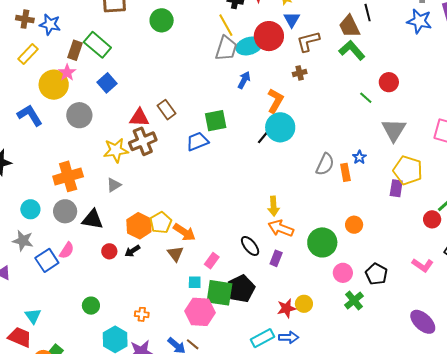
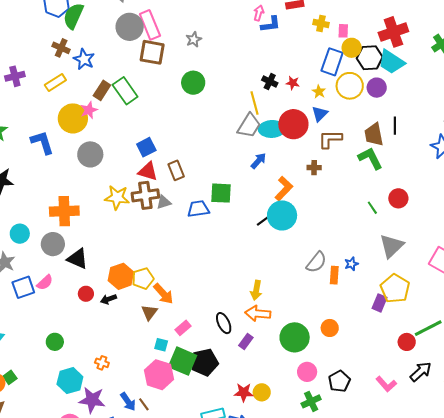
blue square: (107, 83) -> (146, 147), moved
gray triangle: (114, 185) -> (164, 202), moved
orange arrow: (281, 228) -> (258, 314), turned -30

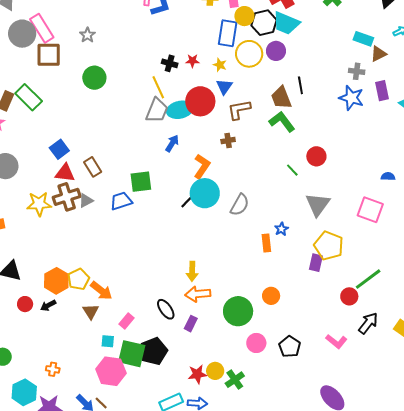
gray semicircle: (316, 262) -> (240, 205), moved
green cross: (311, 401) -> (235, 380), moved

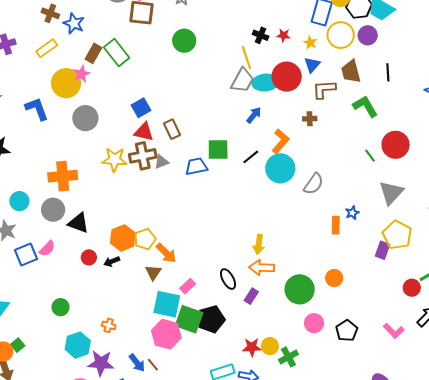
brown trapezoid: (281, 98) -> (351, 72), moved
red circle: (316, 156) -> (396, 145), size x1.4
black line: (188, 200) -> (251, 157), moved
cyan square: (108, 341) -> (167, 304), size x2.0

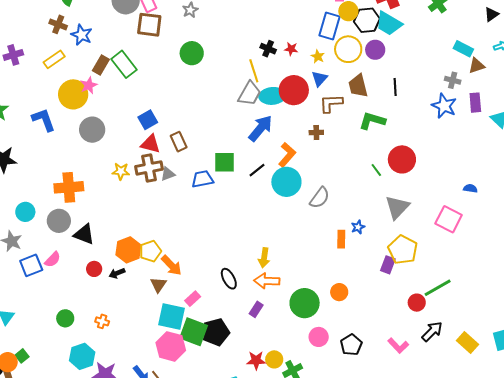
green L-shape: (365, 106) -> (372, 121), turned -44
blue arrow: (254, 115) -> (261, 128), size x1.6
yellow star: (115, 160) -> (121, 171), size x0.7
black ellipse: (228, 279) -> (229, 279), moved
orange cross: (109, 325) -> (102, 321), moved

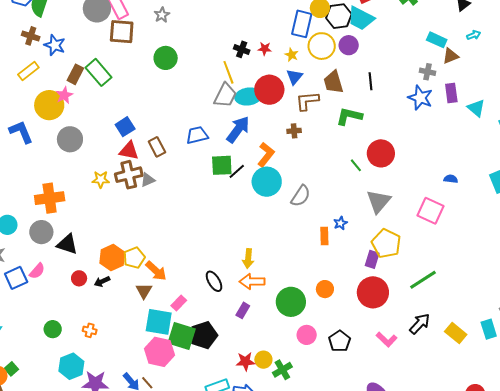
green square: (224, 162) -> (222, 165), moved
blue trapezoid: (202, 179) -> (197, 135), moved
red circle: (417, 303) -> (373, 292), moved, size x1.8

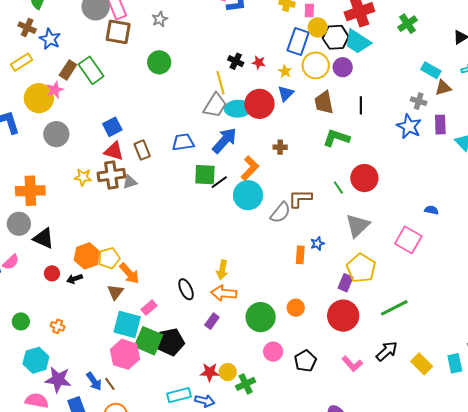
brown L-shape: (307, 101) -> (300, 199), moved

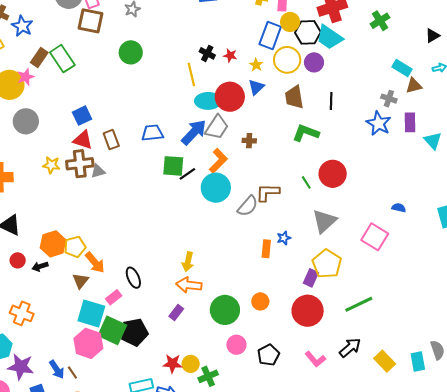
gray trapezoid: (215, 105) -> (217, 127), moved
black ellipse: (186, 289) -> (133, 278), moved
orange cross: (58, 326) -> (22, 313), size x1.6

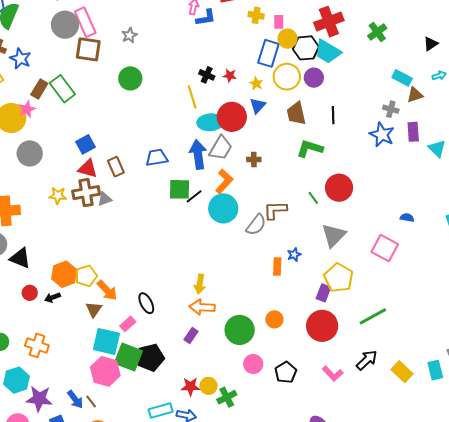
blue arrow: (194, 132) -> (198, 155), turned -48

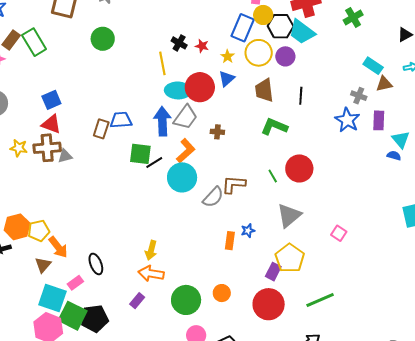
brown rectangle: (116, 167) -> (101, 129), moved, turned 36
blue semicircle: (407, 218) -> (394, 156), moved
pink square: (385, 248) -> (339, 233), size x0.6

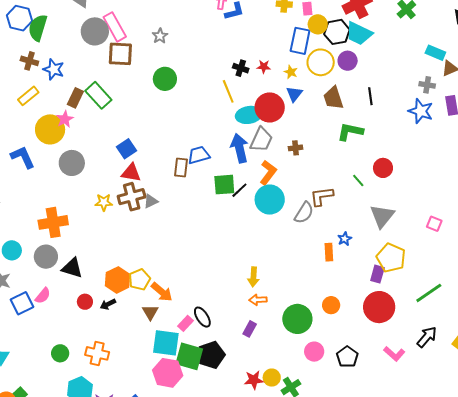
red circle: (299, 168) -> (383, 168), size x0.7
black ellipse: (96, 264) -> (202, 317), moved
orange arrow: (151, 274) -> (258, 300), size x0.7

